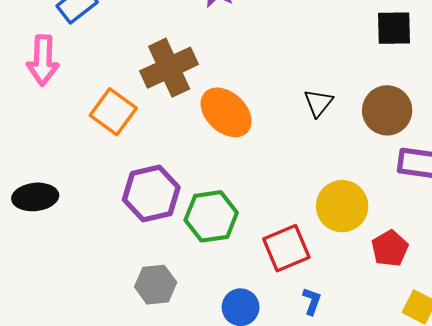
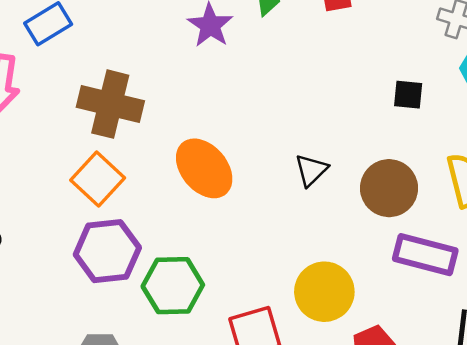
black square: (394, 28) -> (408, 95), size x0.7
brown cross: (169, 68) -> (110, 104), moved, turned 32
orange square: (113, 112) -> (98, 179), moved

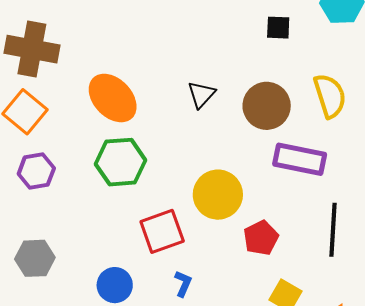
purple hexagon: (107, 251) -> (36, 171), size x0.7
green hexagon: (173, 286) -> (121, 162), moved

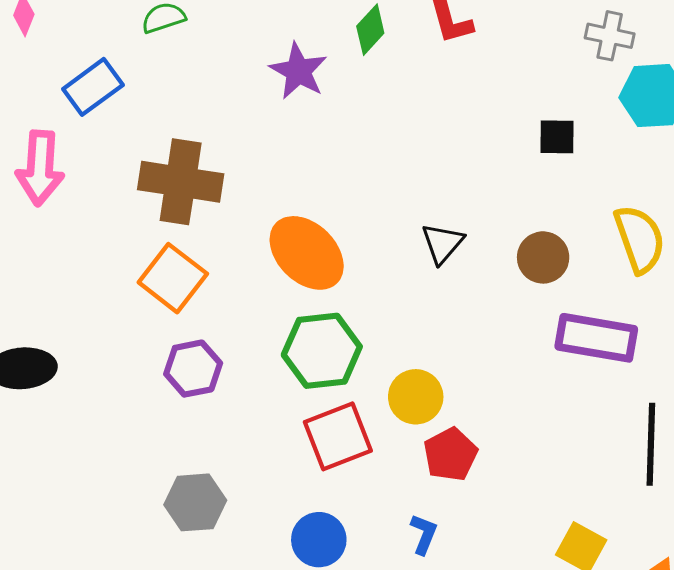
brown circle: (267, 106) -> (543, 257), size x0.7
yellow circle: (218, 195) -> (416, 397), moved, size x0.7
red square: (162, 231) -> (338, 436), moved
red pentagon: (261, 238) -> (450, 454), moved

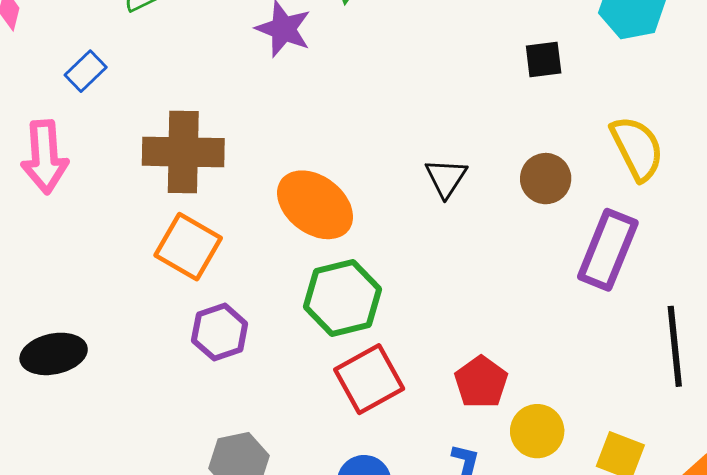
blue rectangle: (93, 87) -> (86, 71), size x0.7
purple rectangle: (596, 338) -> (608, 250), turned -70
yellow circle: (416, 397) -> (537, 431), moved

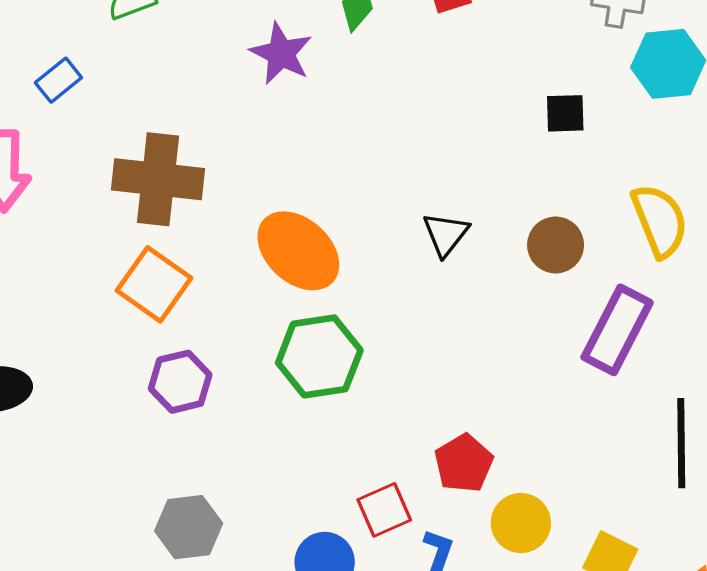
red square: (369, 379) -> (384, 510), moved, size x0.7

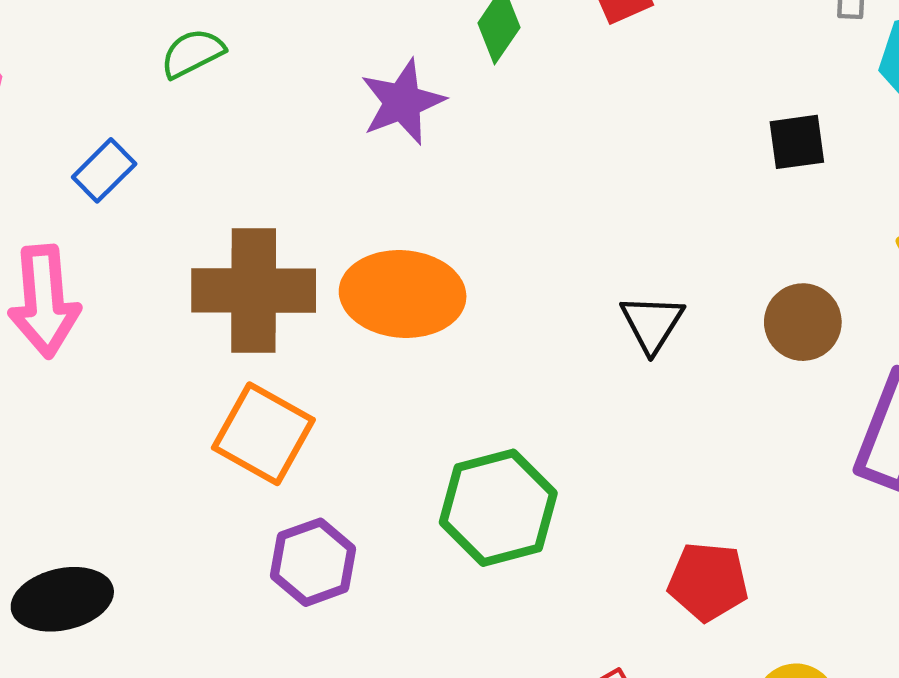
purple star: (281, 53) -> (402, 102), turned 30
orange ellipse: (298, 251) -> (403, 294), moved, turned -32
red pentagon: (464, 463) -> (708, 582), moved, turned -30

